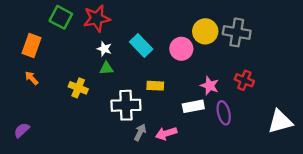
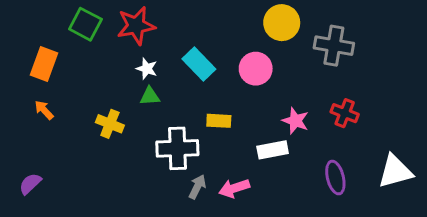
yellow circle: (205, 31) -> (282, 23), moved
purple ellipse: (224, 113) -> (335, 178), moved

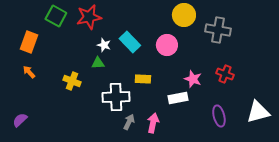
white star: (147, 69) -> (104, 45), moved
pink arrow: (234, 188) -> (153, 123), turned 120

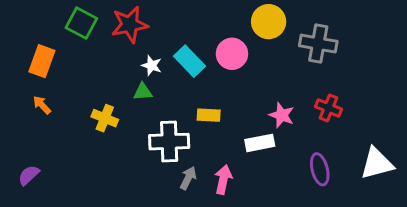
pink circle: (167, 45) -> (232, 54), moved

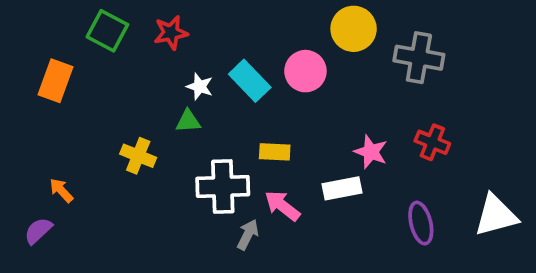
red star: (130, 25) -> (171, 33), size x0.7
orange arrow: (42, 105) -> (61, 190), moved
pink arrow: (223, 180) -> (282, 206), moved, turned -64

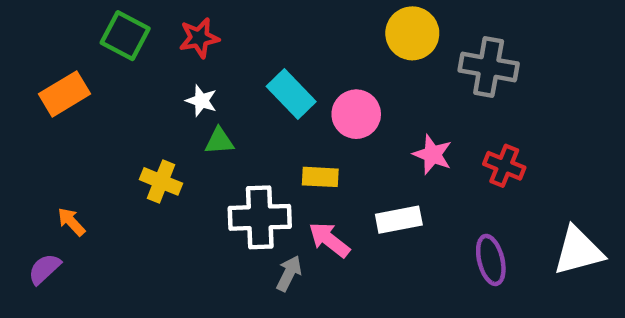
pink circle: (305, 71) -> (356, 114), moved
orange rectangle: (55, 81) -> (65, 94), turned 39
white star: (200, 87) -> (201, 101), moved
pink star: (371, 152) -> (432, 155), moved

